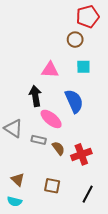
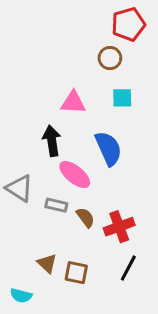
brown triangle: (18, 180) -> (47, 263), moved
black line: (88, 194) -> (128, 268), moved

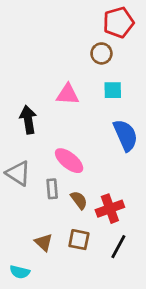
black arrow: (52, 141) -> (28, 120), moved
blue semicircle: (108, 148) -> (125, 135), moved
gray rectangle: (56, 205) -> (52, 189), turned 72
brown square: (76, 273) -> (79, 240), moved

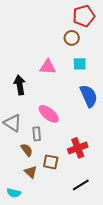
brown semicircle: (79, 200) -> (27, 150), moved
brown square: (79, 240) -> (51, 162), moved
black line: (118, 247) -> (81, 185), moved, turned 30

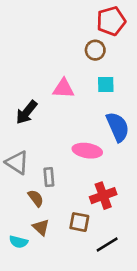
black arrow: (20, 85) -> (26, 112), turned -132
pink ellipse: (49, 114) -> (87, 151), moved, turned -30
brown square: (51, 162) -> (79, 222), moved
cyan semicircle: (14, 193) -> (19, 242), moved

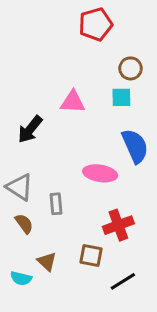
red pentagon: (111, 21) -> (96, 24), moved
brown circle: (95, 50) -> (131, 68), moved
brown semicircle: (36, 198) -> (24, 224), moved

